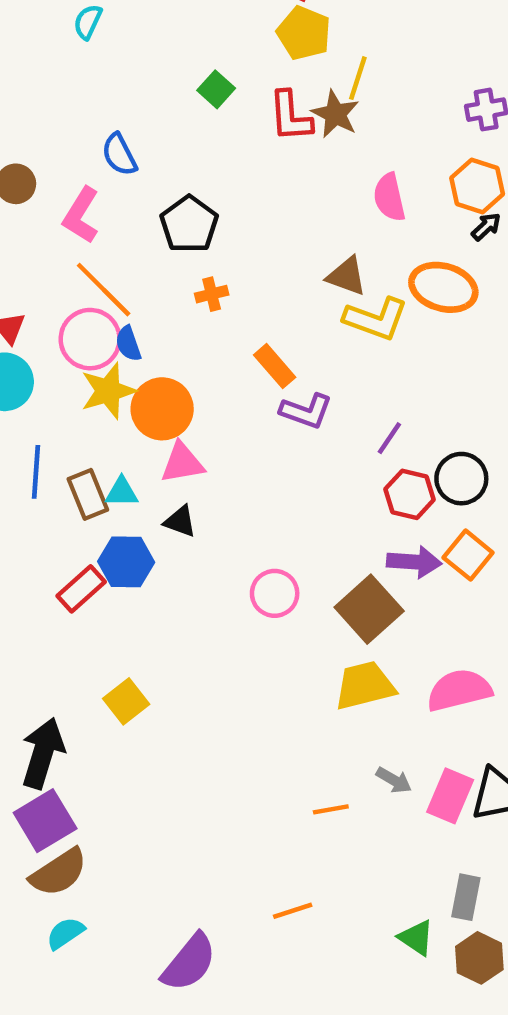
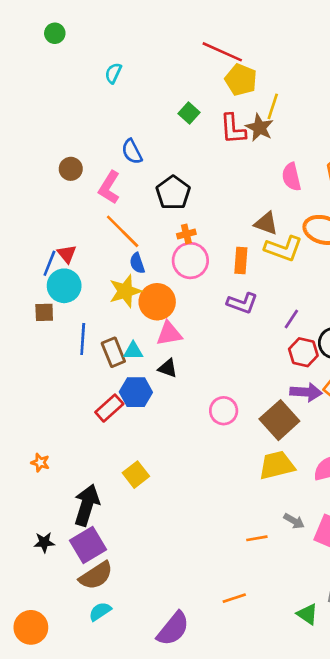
pink circle: (90, 339) -> (190, 261), moved
orange rectangle: (275, 366) -> (241, 261), moved, turned 45

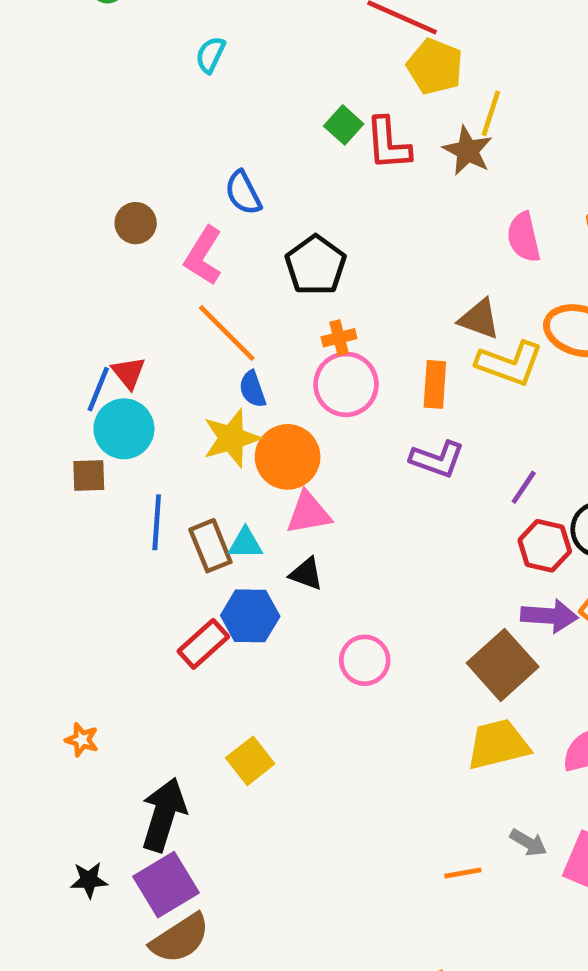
red L-shape: (233, 129) -> (388, 144), moved
pink circle: (224, 411) -> (365, 660), moved

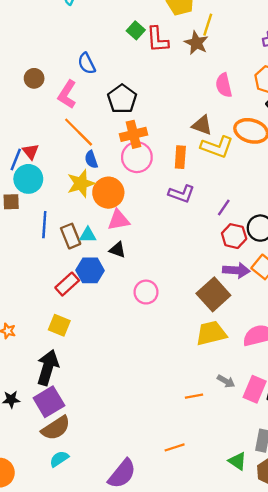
orange cross: (339, 338) -> (133, 134), size x1.6
yellow square: (250, 761) -> (59, 325), moved, turned -30

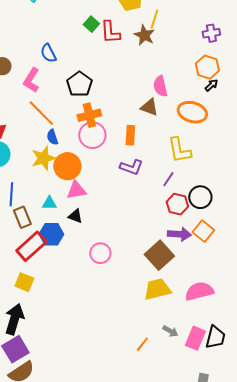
pink semicircle: (224, 85) -> (160, 86), moved
yellow L-shape: (217, 147) -> (179, 150), moved, turned 60
brown rectangle: (71, 236) -> (22, 217), moved
red rectangle: (67, 284) -> (31, 246), size x1.4
orange line: (194, 396) -> (142, 344), turned -42

